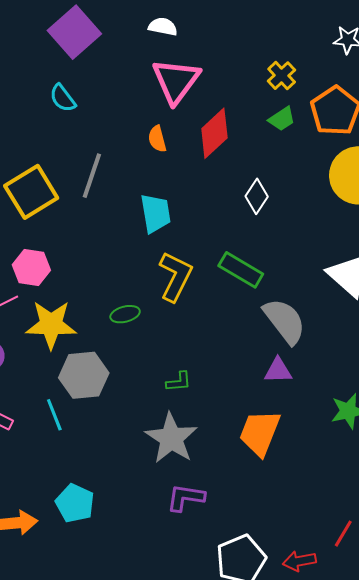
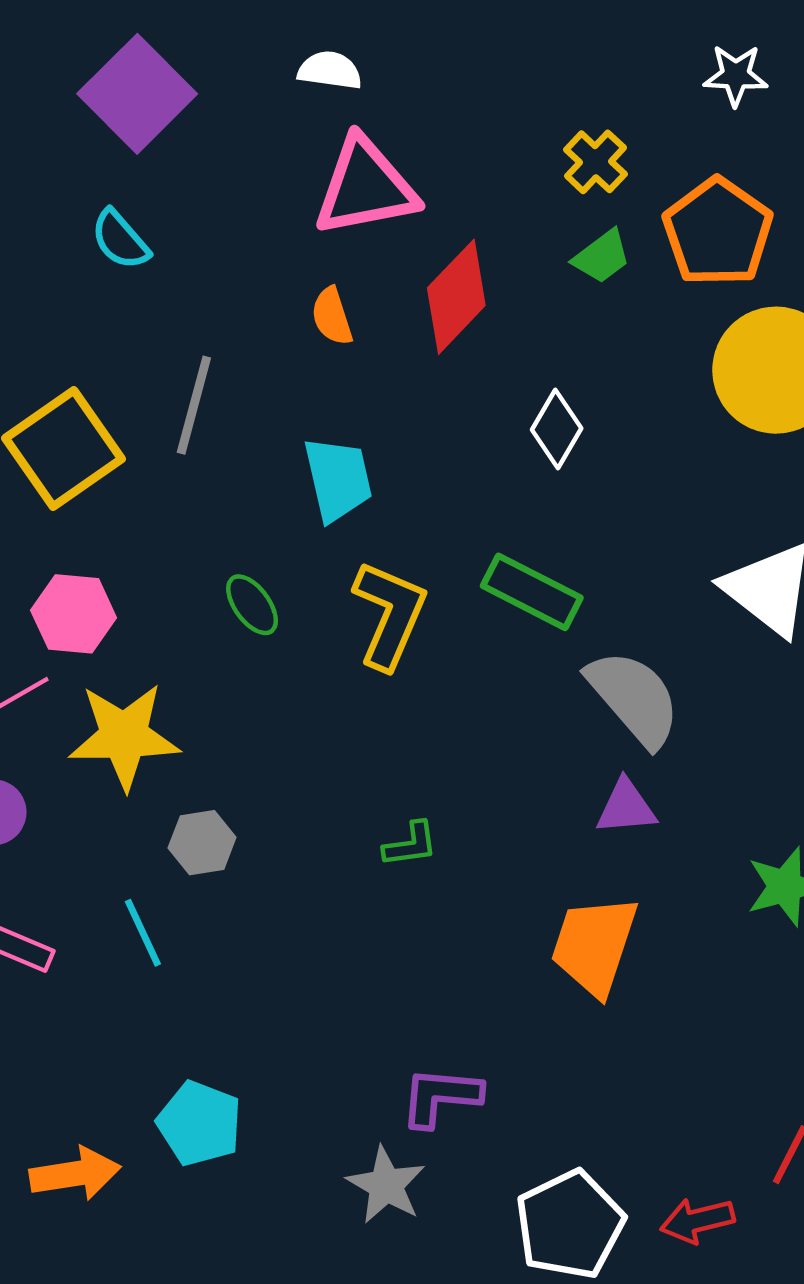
pink triangle: (176, 81) -> (365, 187), turned 46
green ellipse: (125, 314) -> (252, 605), moved, turned 72
gray hexagon: (84, 375) -> (202, 843), size x0.6
gray star: (171, 438) -> (386, 1185), moved, size x0.7

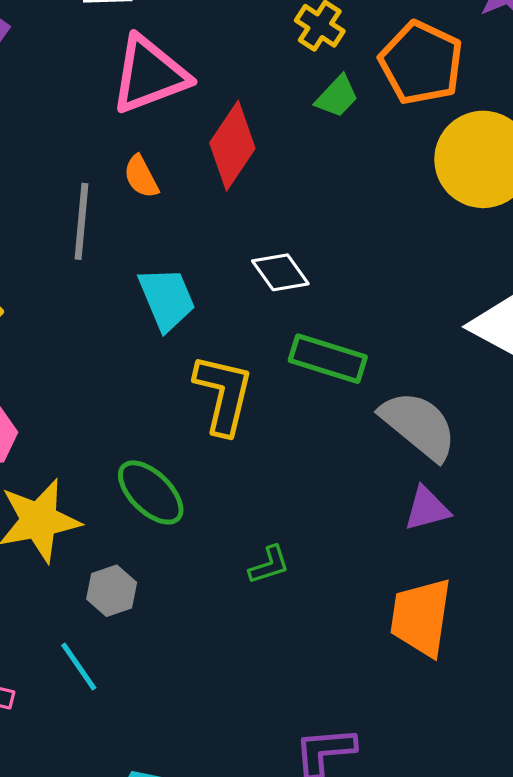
gray line: (194, 405) -> (82, 221), moved
white diamond: (557, 429) -> (280, 272), moved, turned -56
green ellipse: (252, 605) -> (151, 492), moved, size x1.5

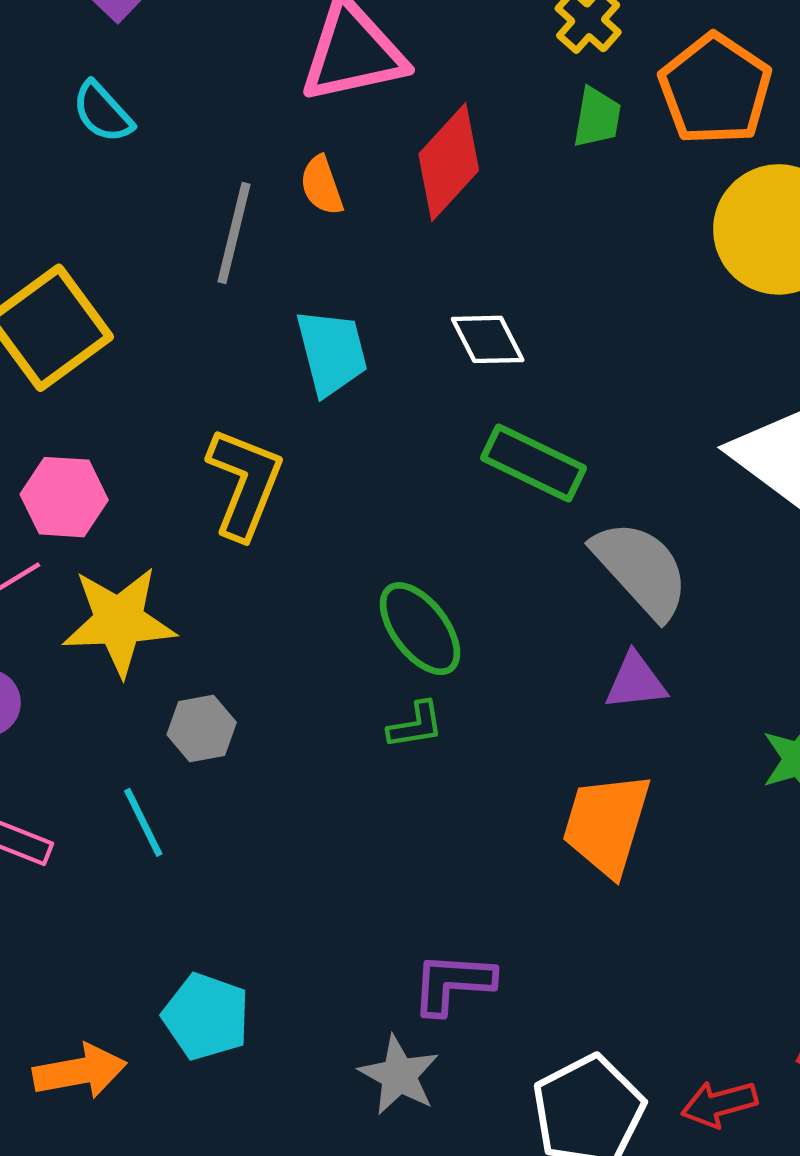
green trapezoid: (337, 96) -> (597, 117), turned -42
yellow L-shape: (223, 394) -> (245, 483), moved
green ellipse: (151, 492) -> (420, 629), moved

